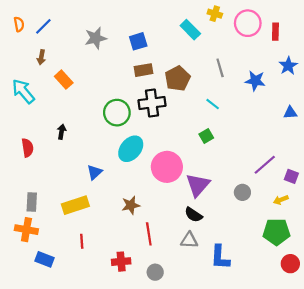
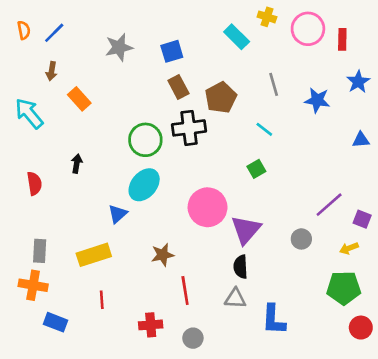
brown rectangle: (143, 70) -> (178, 87), turned 72
cyan ellipse: (131, 149) -> (144, 185), moved
black semicircle: (193, 215) -> (241, 267), turned 54

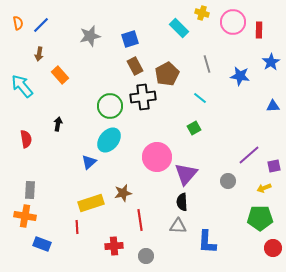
purple square: (362, 219) -> (274, 166), turned -32
yellow rectangle: (94, 255) -> (91, 203), moved

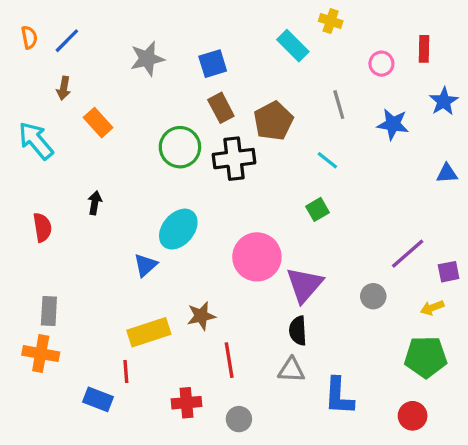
pink circle: (233, 22) -> (381, 64), moved, size x0.6
green circle: (110, 106) -> (180, 147), moved
blue rectangle: (42, 244) -> (98, 399), moved
red circle: (273, 248) -> (413, 416), moved

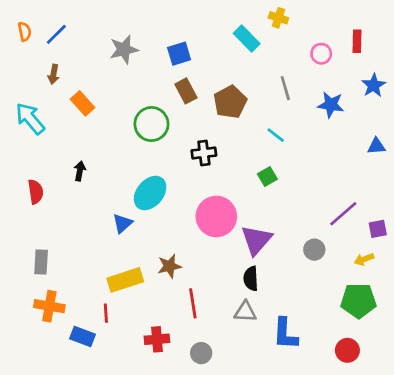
black cross: (234, 159) -> (204, 153), moved, size x0.7
orange cross: (41, 354) -> (49, 306), moved

